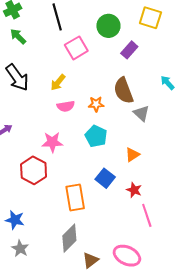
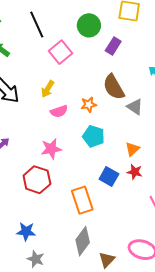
red star: (134, 190) -> (135, 172), moved

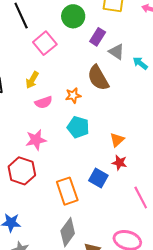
gray triangle: (135, 107) -> (116, 52), moved
blue square: (109, 176) -> (98, 178), moved

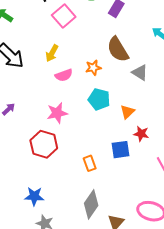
gray triangle: (116, 52) -> (140, 73), moved
orange triangle: (117, 140) -> (127, 112), moved
blue square: (98, 178) -> (121, 150), turned -36
orange rectangle: (67, 191) -> (90, 163), size x0.6

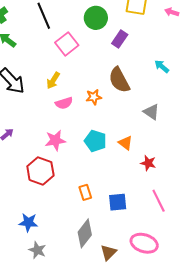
gray triangle: (140, 73) -> (151, 112), moved
cyan pentagon: (99, 99) -> (95, 141), moved
orange triangle: (127, 112) -> (125, 143), turned -42
red star: (141, 134) -> (148, 163), moved
blue square: (121, 150) -> (118, 202), moved

